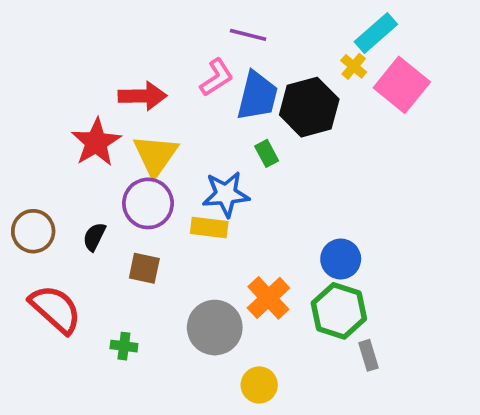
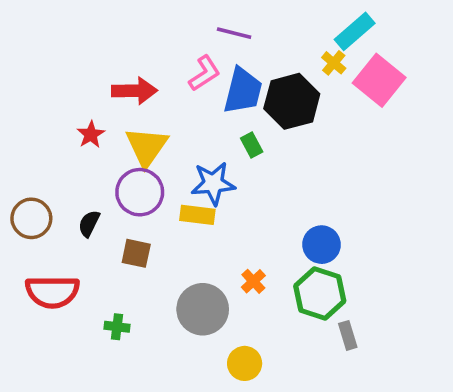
red star: (96, 142) -> (91, 134), size x0.6
orange cross: (268, 298) -> (253, 281), size x0.6
red semicircle: (55, 309) -> (52, 292), turned 138

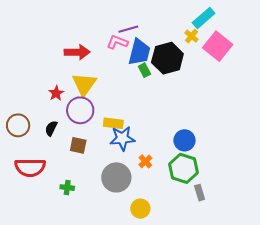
purple line: (234, 33) -> (128, 29), moved, turned -30
pink L-shape: (204, 73) -> (117, 42), turned -125
red star: (91, 134) -> (56, 93), moved
green rectangle: (252, 145) -> (144, 70), moved
blue star: (213, 183) -> (122, 138), moved

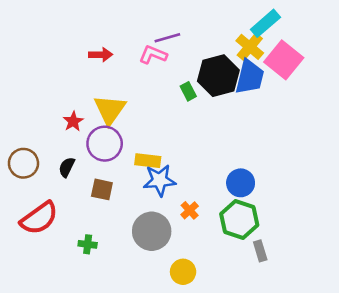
yellow cross: (192, 36) -> (250, 47), size x1.5
red arrow: (77, 52) -> (101, 55), moved, size x0.7
blue trapezoid: (139, 52) -> (250, 77), moved
red semicircle: (30, 167) -> (39, 218), turned -36

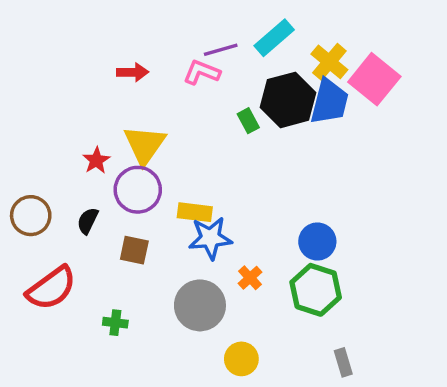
cyan rectangle: (265, 23) -> (274, 38), moved
gray rectangle: (260, 251) -> (343, 362), moved

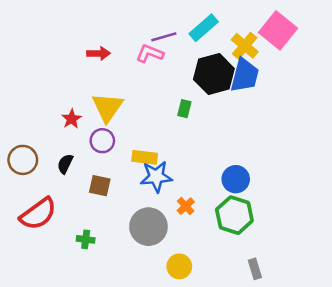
pink square: (374, 79) -> (278, 30), moved
green rectangle: (248, 121) -> (184, 109), moved, turned 42
purple circle: (138, 190) -> (102, 141), size x0.7

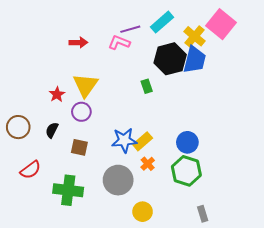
green rectangle: (184, 109) -> (147, 86), turned -32
yellow rectangle: (145, 157) -> (143, 141), moved, turned -48
red semicircle: (38, 214) -> (30, 170), size x0.7
green cross: (86, 239) -> (68, 190), size x2.0

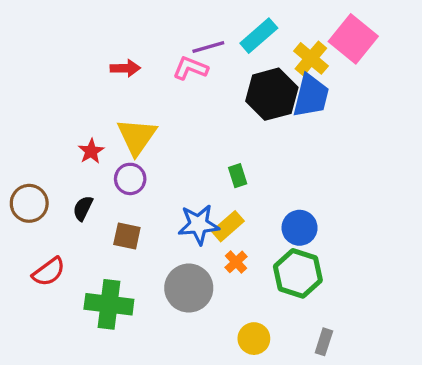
green rectangle: (147, 86) -> (238, 176), moved
yellow circle: (143, 212) -> (254, 339), moved
gray rectangle: (203, 214) -> (324, 342), turned 35

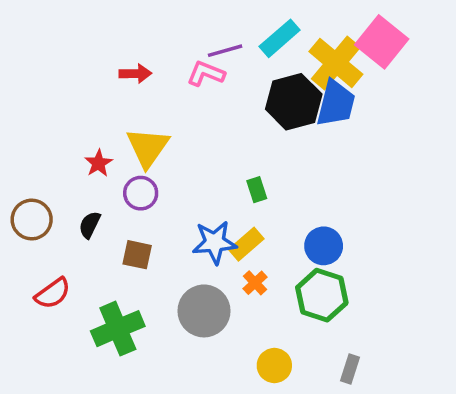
yellow cross: (311, 58) -> (336, 63), size x1.4
green cross: (109, 304) -> (118, 329), turned -30

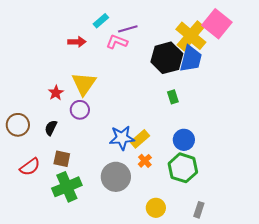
cyan rectangle: (280, 38) -> (101, 21), moved, size x0.7
green rectangle: (257, 190) -> (173, 97), moved
brown square: (137, 255) -> (62, 159), moved

